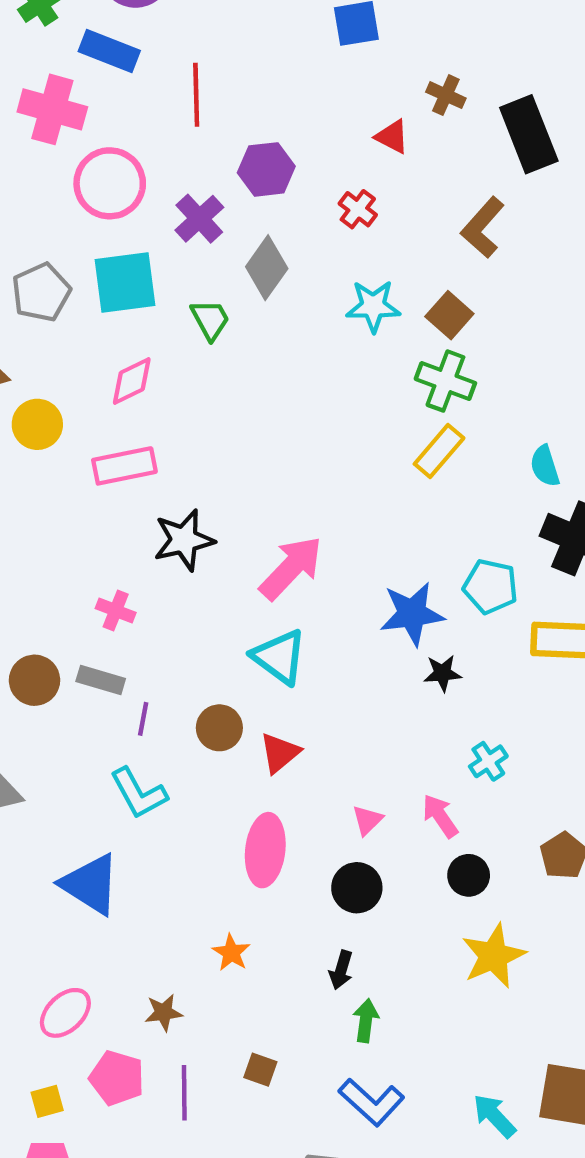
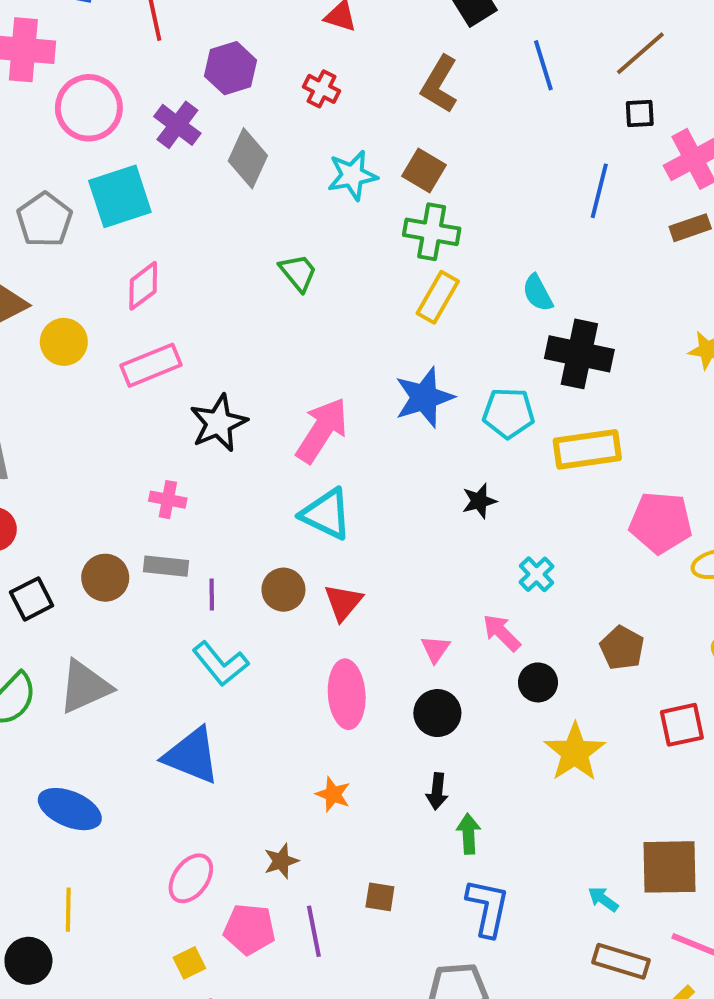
green trapezoid: (210, 320) -> (298, 273), moved
blue star: (412, 614) -> (424, 397), moved
blue L-shape: (371, 1102) -> (488, 908), turned -110
cyan arrow: (494, 1116) -> (603, 899), size x0.7

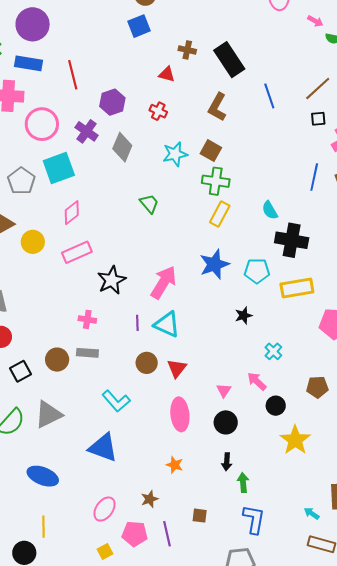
blue line: (599, 191) -> (314, 177), moved
purple line: (212, 595) -> (137, 323), moved
brown pentagon: (622, 648) -> (317, 387), turned -30

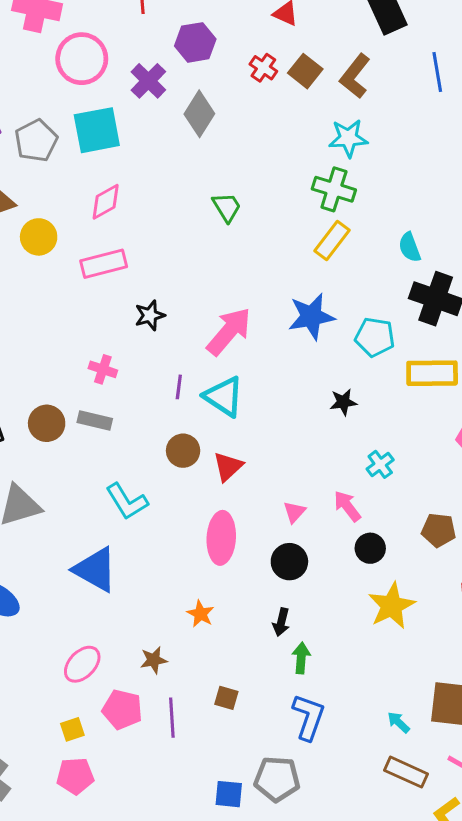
brown square: (211, 151) -> (305, 71), moved
cyan star: (175, 154) -> (348, 138), moved
black star: (112, 280) -> (150, 315), size x0.7

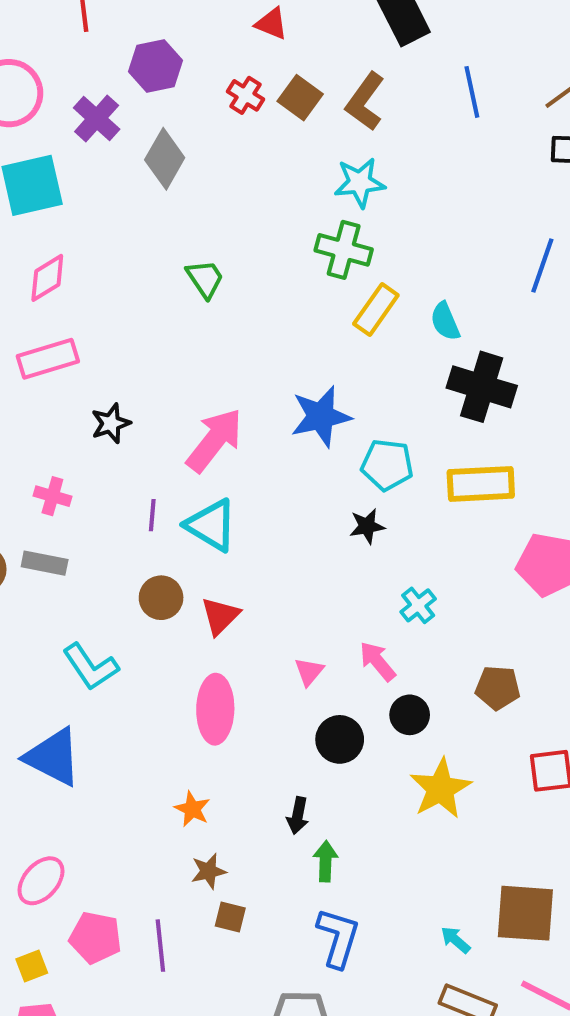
yellow rectangle: (332, 241) -> (376, 309), moved
cyan pentagon: (375, 337) -> (387, 465), moved
black circle: (289, 562) -> (340, 739), moved
brown star: (154, 660) -> (209, 871), moved

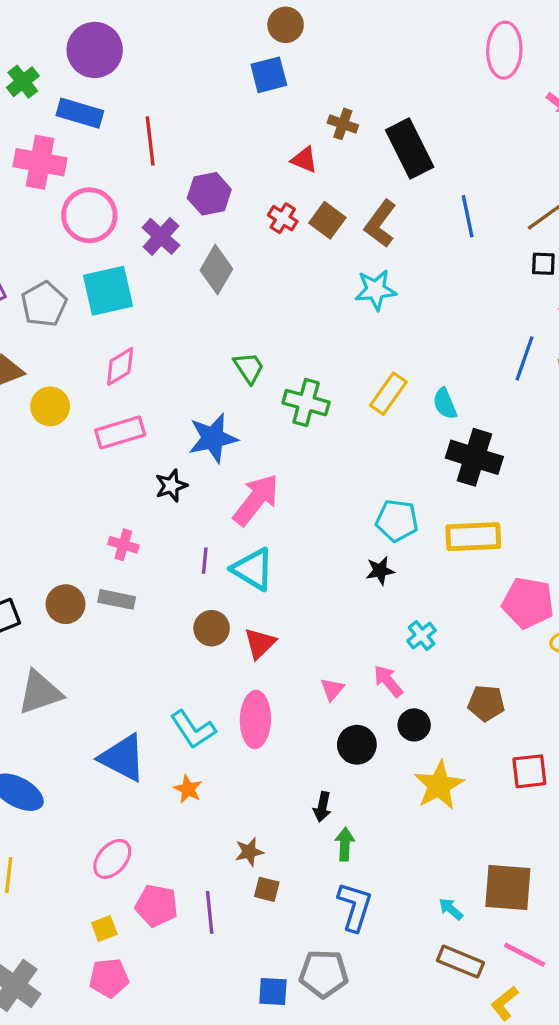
green cross: (344, 250) -> (306, 403), moved
blue star: (321, 416) -> (213, 438), moved
cyan L-shape: (91, 667) -> (193, 729), moved
orange star: (192, 809) -> (188, 789), moved

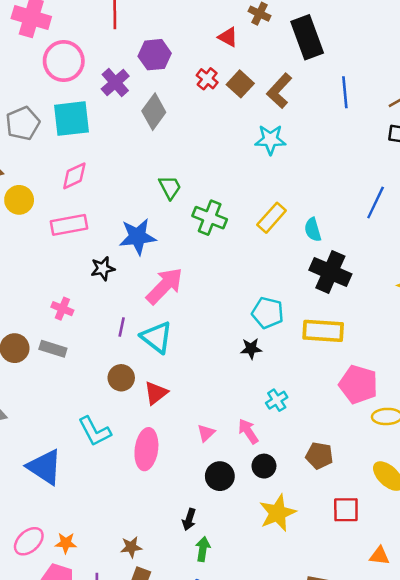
cyan L-shape: (193, 729) -> (95, 431), moved
orange star: (188, 789) -> (66, 543), moved, turned -30

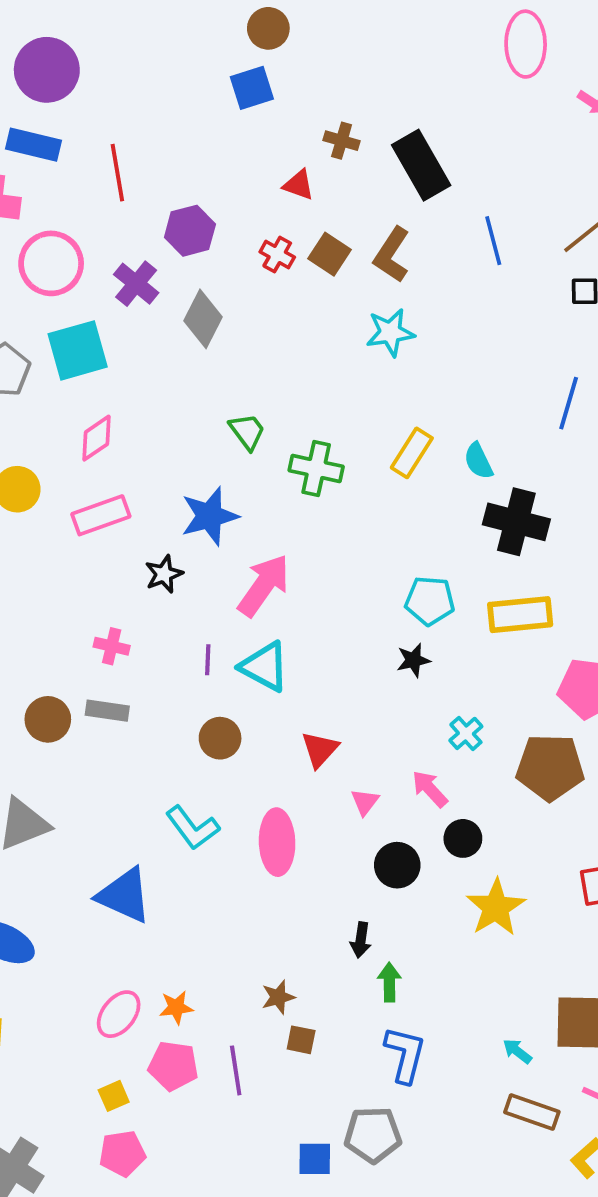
red triangle: (156, 393) -> (320, 749), moved
brown pentagon: (319, 456) -> (550, 767), moved, size x1.6

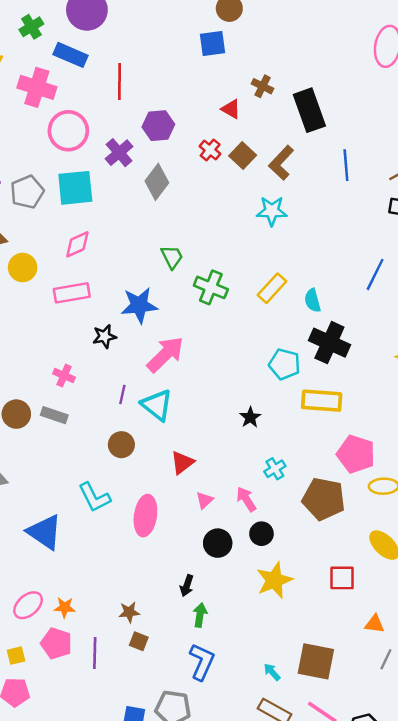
cyan pentagon: (430, 601) -> (285, 364), moved
black star: (413, 660) -> (250, 417), turned -30

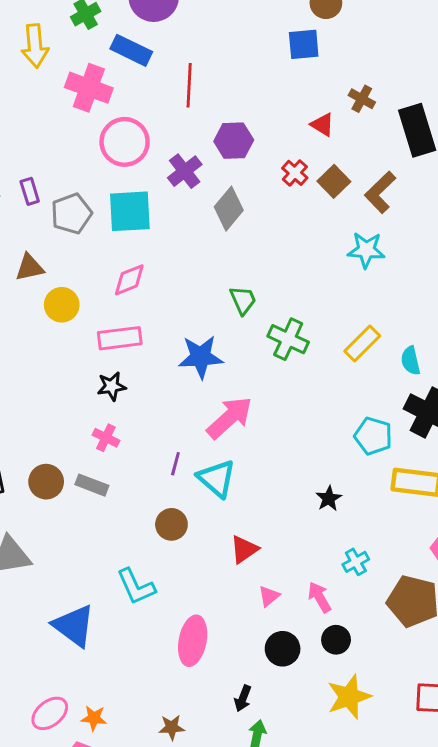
black star: (104, 336) -> (112, 386), moved
pink ellipse: (145, 516) -> (193, 641), moved

